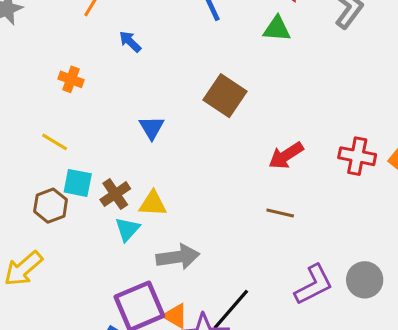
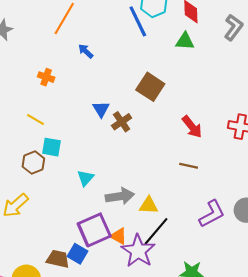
red arrow: (286, 156) -> (192, 127), turned -95
brown cross: (115, 194) -> (122, 122), moved
yellow triangle: (153, 204) -> (149, 205), moved

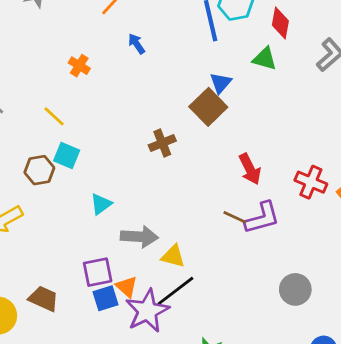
blue triangle: (101, 109) -> (221, 83), moved
purple L-shape: (212, 214) -> (262, 218), moved
purple square: (94, 230) -> (98, 272), size x0.7
blue square: (78, 254) -> (105, 298), moved, turned 30

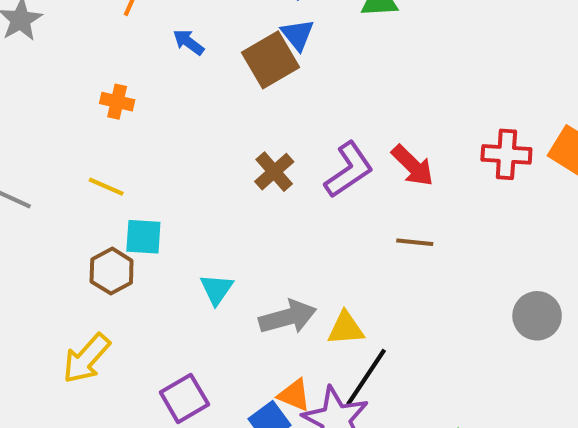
blue triangle: (221, 83) -> (298, 35), moved
brown square: (208, 107) -> (270, 60), moved, turned 33
purple L-shape: (262, 218) -> (349, 170), moved
purple square: (98, 272) -> (184, 398), moved

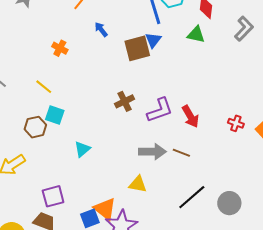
red cross: (506, 154) -> (236, 123), size x0.7
gray arrow: (288, 317) -> (152, 152), moved
black line: (366, 377) -> (192, 197), moved
orange triangle: (294, 395) -> (105, 209), size x1.4

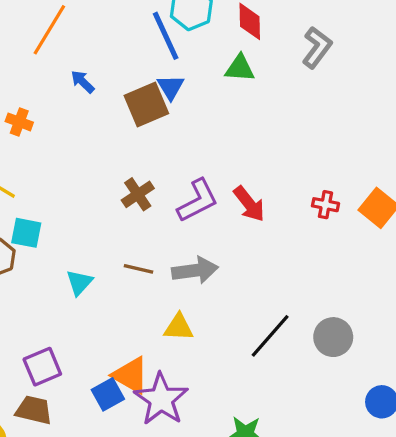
brown line: (181, 153) -> (139, 269), moved

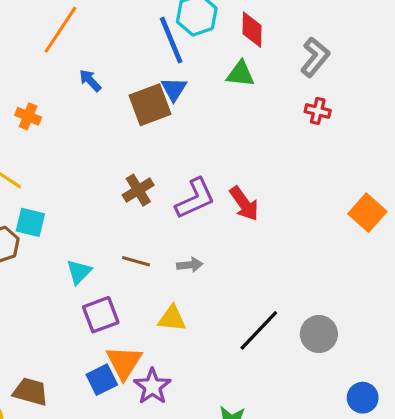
red cross: (326, 205) -> (318, 111), moved
gray arrow: (195, 270) -> (190, 265), size x0.6
purple square: (42, 367) -> (101, 315), moved
orange triangle: (130, 375) -> (124, 362), turned 30
purple star: (161, 399) -> (152, 386), size x0.7

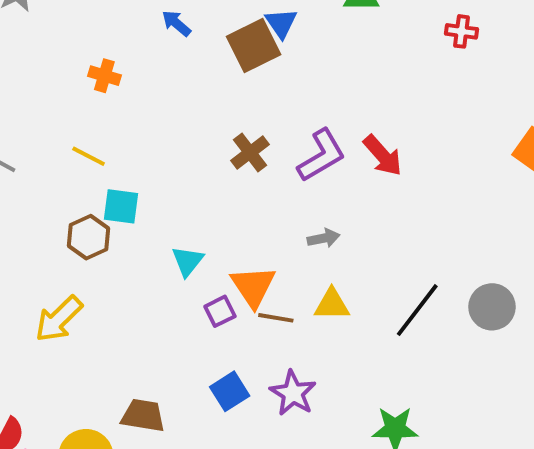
brown line: (136, 261) -> (276, 318), moved
purple square: (101, 315) -> (220, 311), size x0.7
yellow triangle: (172, 319) -> (332, 305), moved
orange triangle: (124, 362) -> (253, 286), moved

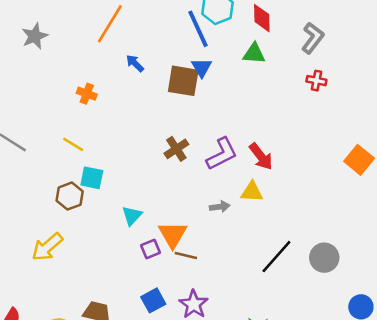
brown square: (254, 46) -> (183, 81), turned 32
yellow triangle: (332, 305) -> (252, 192), moved

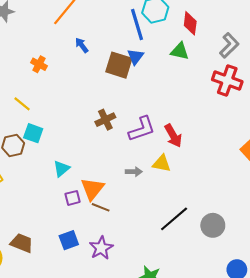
red cross: (316, 81) -> (227, 81), size x1.8

